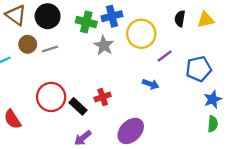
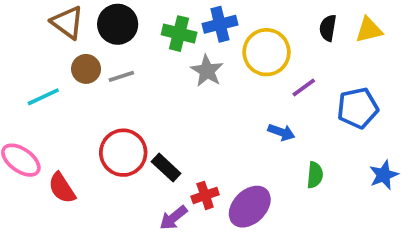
red cross: (103, 97) -> (205, 195), moved
blue star: (213, 99) -> (384, 175), moved
green semicircle: (213, 124) -> (315, 175), moved

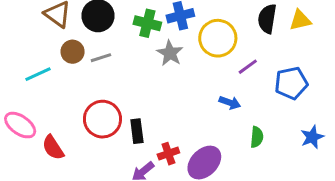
black semicircle: (328, 28) -> (267, 19), size x1.4
black rectangle: (166, 168) -> (137, 131), turned 40

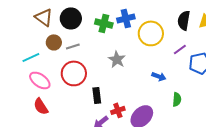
gray star: (170, 53) -> (117, 59), moved
purple line: (248, 67) -> (180, 49), moved
red circle: (102, 119) -> (74, 73), moved
pink ellipse: (20, 125) -> (40, 80), moved

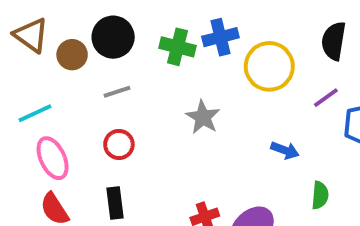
brown triangle: (44, 17) -> (31, 35), moved
brown circle: (54, 42) -> (72, 55), moved
red circle: (74, 73) -> (119, 144), size x0.6
pink ellipse: (40, 80) -> (53, 158), turned 30
black rectangle: (97, 95) -> (115, 203), moved

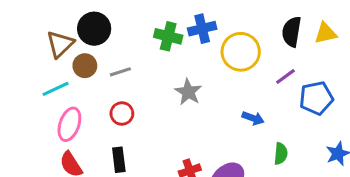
brown triangle: (31, 35) -> (60, 44), moved, turned 40
black circle: (113, 37) -> (94, 29), moved
brown circle: (72, 55) -> (85, 66), moved
pink ellipse: (53, 158) -> (69, 124), turned 44

